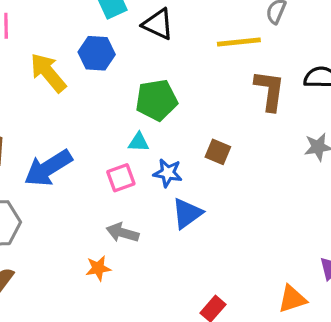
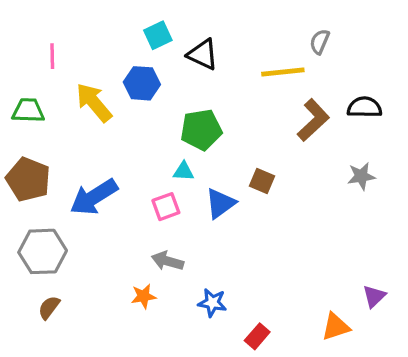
brown L-shape: (270, 90) -> (313, 120), turned 39
blue star: (168, 173) -> (212, 303), moved
blue triangle: (187, 213) -> (220, 203), moved

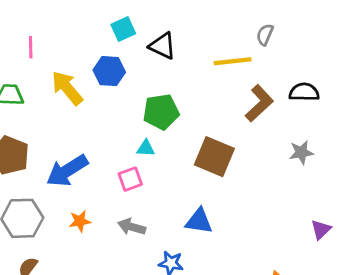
brown square: (262, 181) -> (214, 157), size x1.8
blue triangle: (220, 203) -> (199, 221), moved, turned 44
orange star: (143, 296) -> (80, 221), moved
purple triangle: (374, 296) -> (321, 230), moved

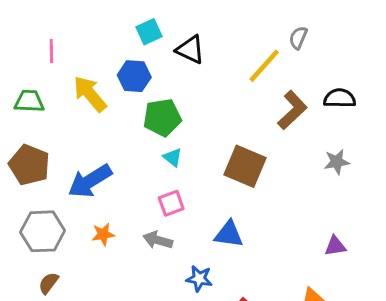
yellow line: (233, 61) -> (264, 66), turned -42
green pentagon: (161, 112) -> (162, 118), moved
cyan triangle: (146, 148) -> (173, 157), turned 36
pink square: (130, 179) -> (171, 203), moved
purple triangle: (321, 230) -> (335, 246), moved, turned 35

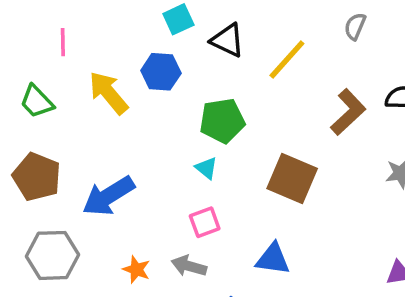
yellow line: (264, 66) -> (287, 60), moved
green trapezoid: (29, 101) -> (37, 102), turned -136
green pentagon: (162, 118) -> (222, 121), moved
orange star: (103, 234) -> (136, 269), moved, turned 30

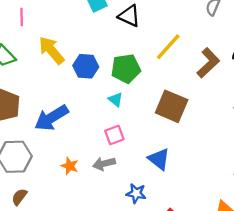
yellow line: (287, 60) -> (168, 47), moved
blue hexagon: (161, 72) -> (86, 66), moved
blue triangle: (273, 259) -> (159, 159), turned 30
gray arrow: (189, 266) -> (104, 164), turned -30

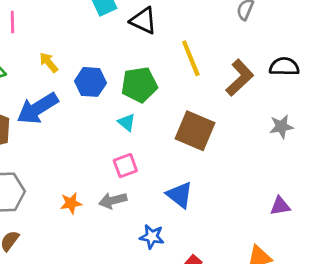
yellow line: (168, 47) -> (191, 58), turned -64
yellow arrow: (51, 50) -> (49, 62), size x0.6
blue arrow: (51, 118) -> (38, 108), moved
orange star: (70, 166) -> (71, 203), turned -30

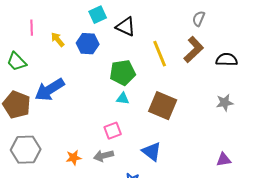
yellow arrow: (49, 62) -> (58, 40), moved
brown L-shape: (240, 78) -> (194, 50), moved
blue hexagon: (90, 82) -> (88, 44), moved
cyan triangle: (127, 122) -> (123, 99), moved, turned -32

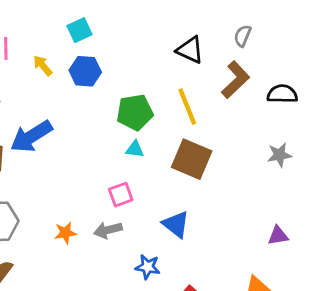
cyan square: (98, 15) -> (80, 30), moved
black triangle: (126, 27) -> (190, 50), moved
yellow line: (160, 54) -> (187, 107), moved

